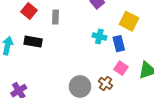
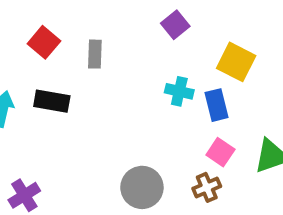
brown cross: (106, 83) -> (207, 187), moved, turned 32

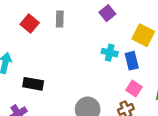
gray rectangle: (95, 54) -> (60, 19), moved
black rectangle: (52, 101) -> (33, 84), moved

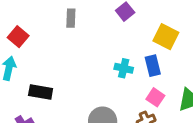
red square: (30, 24) -> (18, 37), moved
cyan cross: (110, 53) -> (124, 68), moved

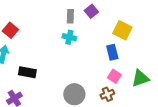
gray rectangle: (71, 18) -> (70, 16), moved
cyan cross: (124, 68) -> (69, 37), moved

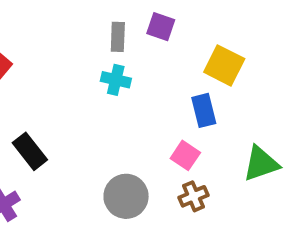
purple square: (91, 11) -> (161, 27), turned -32
black rectangle: (27, 72) -> (30, 151), turned 42
pink square: (114, 76) -> (185, 155), moved

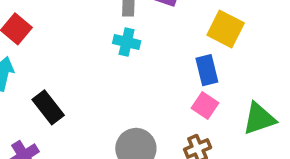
pink square: (185, 155) -> (205, 106), moved

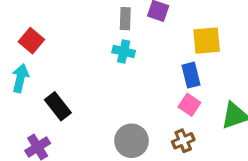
yellow square: (226, 29) -> (207, 41), turned -32

